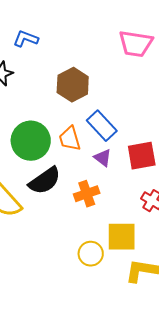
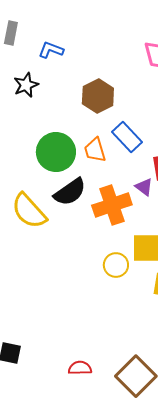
purple triangle: (103, 158) -> (144, 187), moved
orange cross: (87, 194) -> (112, 205), size x1.5

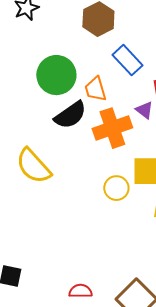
orange trapezoid: (95, 150) -> (95, 89), moved
yellow semicircle: (29, 211) -> (33, 166), moved

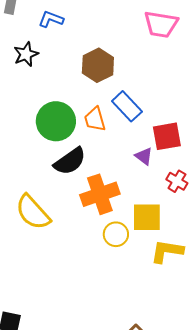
orange trapezoid: (95, 89) -> (95, 119), moved
orange cross: (112, 128) -> (100, 194), moved

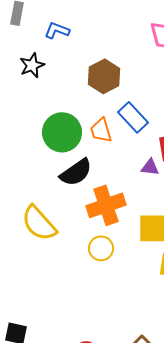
purple triangle: (144, 156) -> (150, 167), turned -30
yellow circle: (116, 234) -> (101, 248), moved

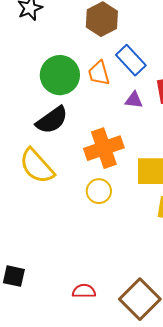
purple triangle: (150, 167) -> (134, 100), moved
black semicircle: (76, 172) -> (52, 120), moved

